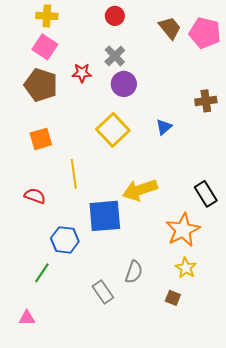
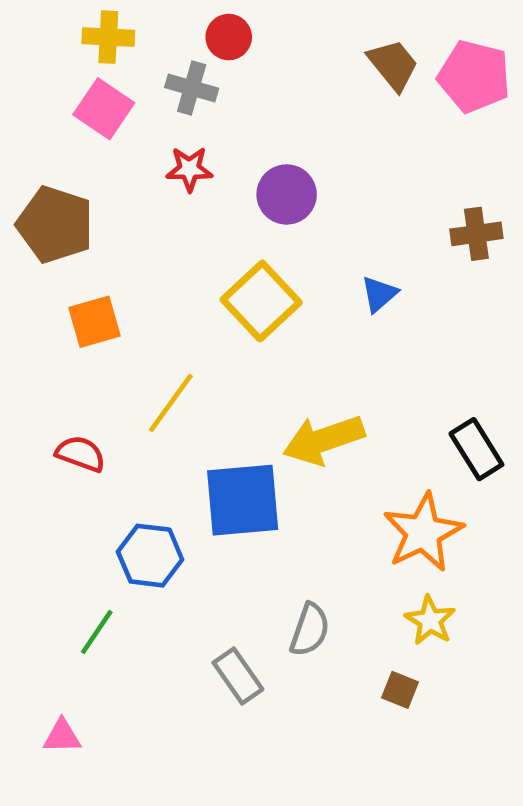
red circle: (115, 16) -> (229, 37), moved
gray cross: (115, 56) -> (192, 88), moved, turned -30
brown pentagon: (41, 85) -> (55, 225), moved
yellow line: (74, 174) -> (171, 403), turned 44

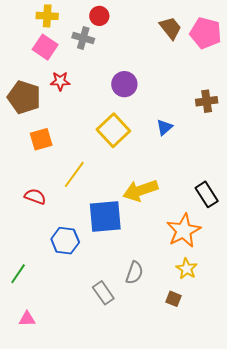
red star: (189, 169) -> (60, 81), moved
green line: (97, 632) -> (18, 274), moved

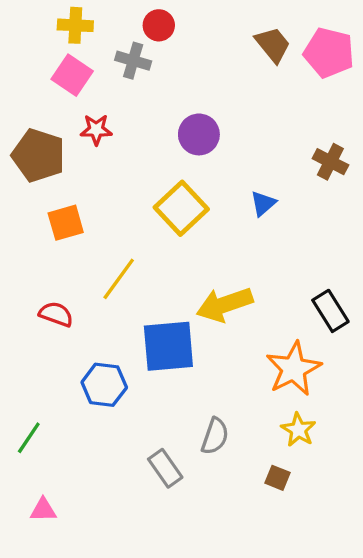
brown cross: (207, 101) -> (330, 162), turned 35

